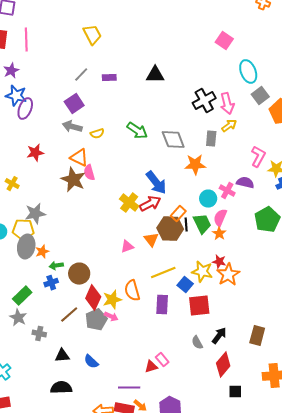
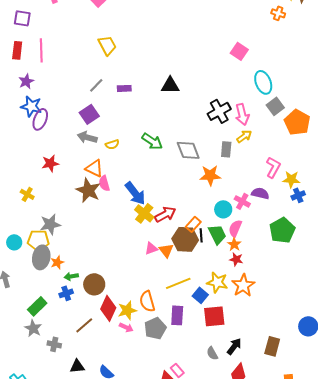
blue arrow: (156, 183) -> (135, 193), moved
pink triangle: (127, 247) -> (151, 248), moved
red star: (219, 262) -> (236, 259), moved
gray pentagon: (96, 320) -> (155, 328), moved

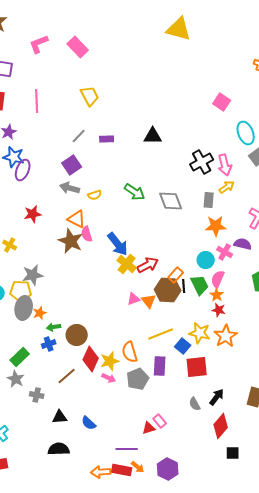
pink line: (41, 50) -> (37, 101), moved
orange star: (210, 175) -> (216, 226), moved

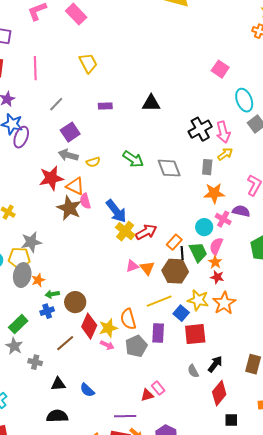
gray line: (79, 136) -> (56, 104), moved
red star: (33, 214) -> (51, 178), moved, size x1.4
brown hexagon: (168, 290) -> (175, 271), moved

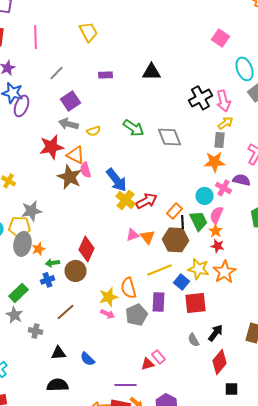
gray rectangle: (207, 167) -> (220, 140), moved
red diamond: (89, 326) -> (86, 249), moved

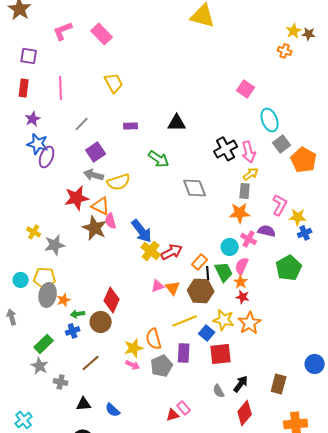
green arrow: (134, 128) -> (159, 159), moved
yellow semicircle: (94, 131) -> (119, 182), size x1.6
gray star: (32, 211) -> (55, 245), moved

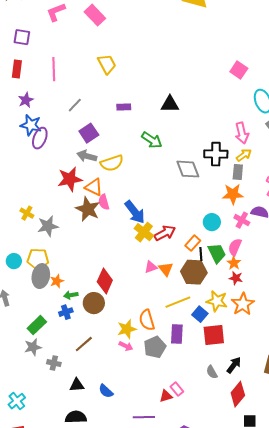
black cross: (226, 149) -> (216, 154), moved, turned 30
cyan circle: (230, 247) -> (212, 222), moved
gray star: (40, 366) -> (33, 347), turned 30

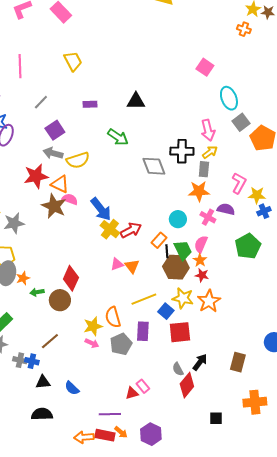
pink semicircle: (104, 202) -> (70, 199), turned 126
brown hexagon: (194, 272) -> (176, 267), moved
blue cross: (66, 312) -> (32, 361), moved, turned 32
red diamond: (238, 394) -> (187, 385), moved

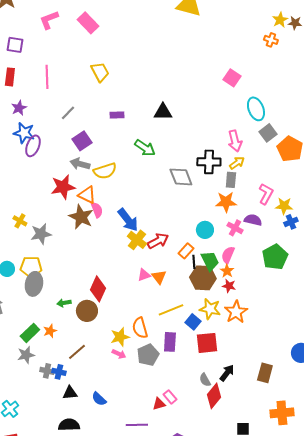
pink semicircle: (70, 199) -> (97, 210), turned 49
orange star: (23, 278) -> (50, 331), moved

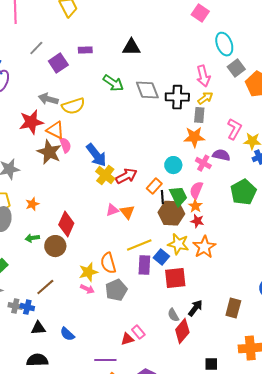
purple square: (82, 141) -> (58, 63), moved
gray diamond: (181, 177) -> (147, 90), moved
orange star: (50, 331) -> (32, 204), moved
purple rectangle: (170, 342) -> (144, 265), moved

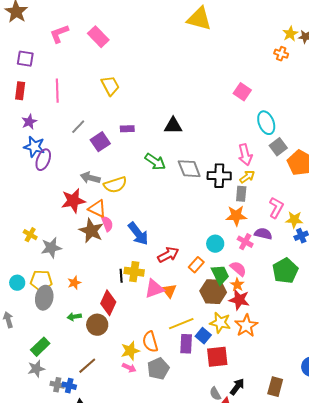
yellow cross: (105, 175) -> (134, 272), moved, turned -30
pink semicircle: (196, 190) -> (238, 269), turned 108
black line: (162, 197) -> (121, 276), moved
pink triangle: (112, 210) -> (154, 289), size x1.5
red star: (197, 221) -> (239, 300), size x1.5

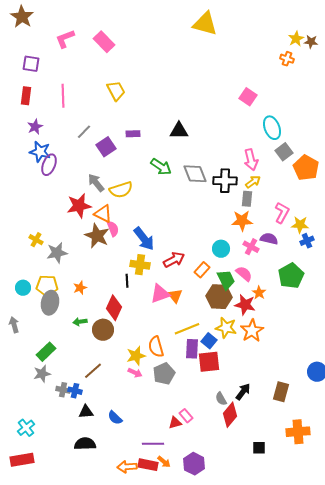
gray arrow: (90, 178) -> (96, 183), turned 36
yellow cross: (134, 272) -> (140, 265), moved
orange star: (237, 285) -> (259, 293), moved
red square: (217, 357) -> (209, 362), moved

